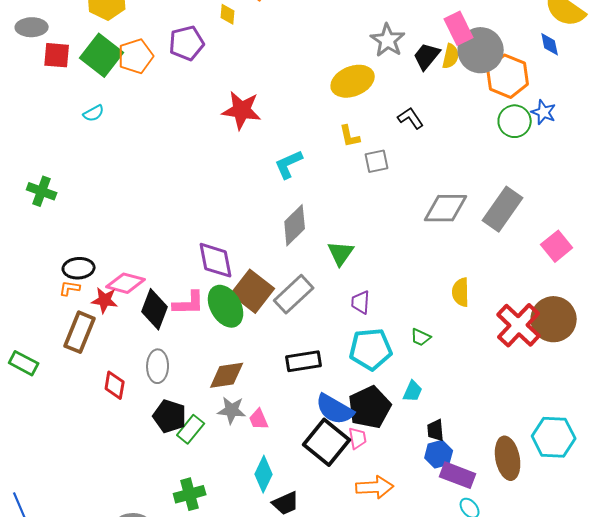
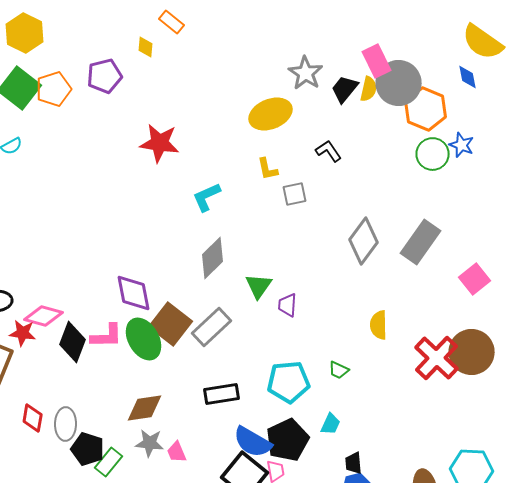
gray diamond: (446, 208) -> (364, 241), turned -54
purple trapezoid: (361, 302) -> (288, 305), moved
gray ellipse: (158, 366) -> (66, 424), moved

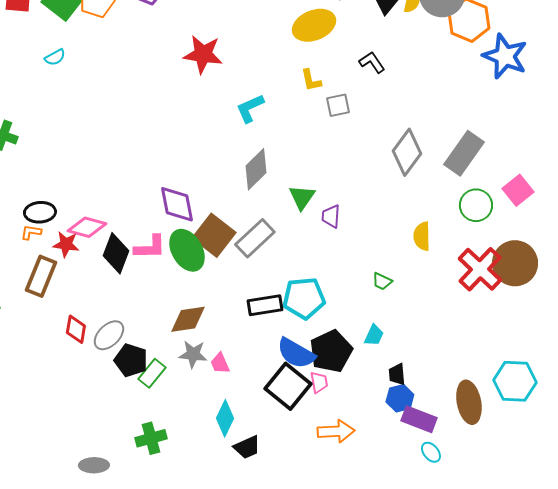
blue star: (462, 145) -> (505, 56), size x1.8
green circle: (433, 154) -> (476, 205), moved
cyan pentagon: (289, 382) -> (304, 298), moved
gray ellipse: (66, 424) -> (109, 335), turned 44

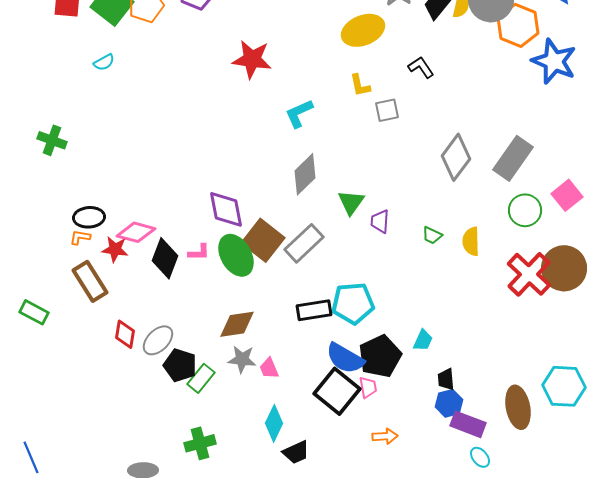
pink L-shape: (150, 247) -> (199, 252), size x0.7
brown rectangle: (41, 276) -> (90, 281), turned -54
green trapezoid: (382, 281) -> (432, 235), moved
orange arrow: (336, 431) -> (385, 436), size x0.7

